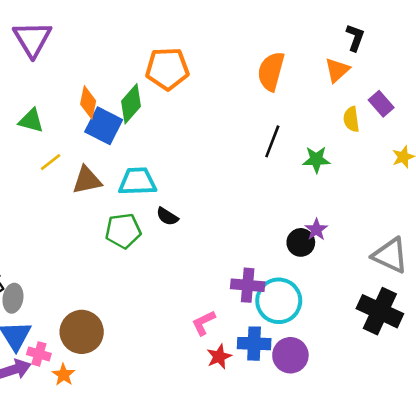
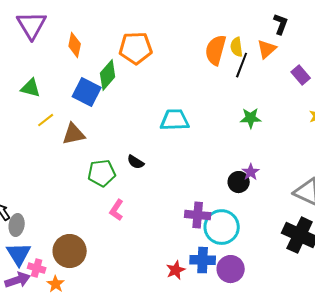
orange diamond: (88, 102) -> (75, 45), moved
yellow semicircle: (351, 119) -> (237, 47), moved
black line: (272, 141) -> (242, 65), moved
cyan trapezoid: (137, 182) -> (175, 120), moved
pink L-shape: (204, 323) -> (117, 210), moved, turned -30

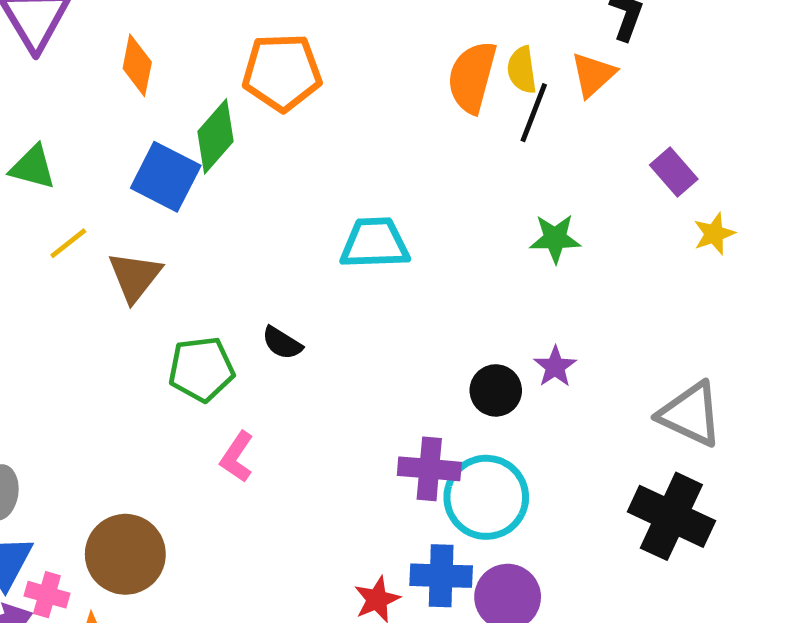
purple rectangle: (301, 75) -> (674, 172), moved
brown triangle: (74, 134) -> (135, 276), turned -40
black circle: (239, 182) -> (496, 390), moved

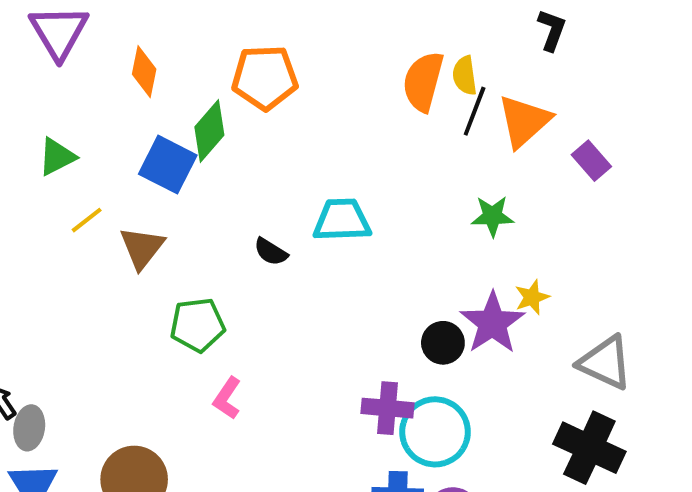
orange triangle: (593, 75) -> (524, 121), moved, size x1.4
green triangle: (33, 167) -> (57, 157), turned -42
yellow star: (714, 234) -> (532, 297), moved
black semicircle: (282, 343) -> (271, 252), moved
purple star: (555, 367) -> (492, 323), size x1.8

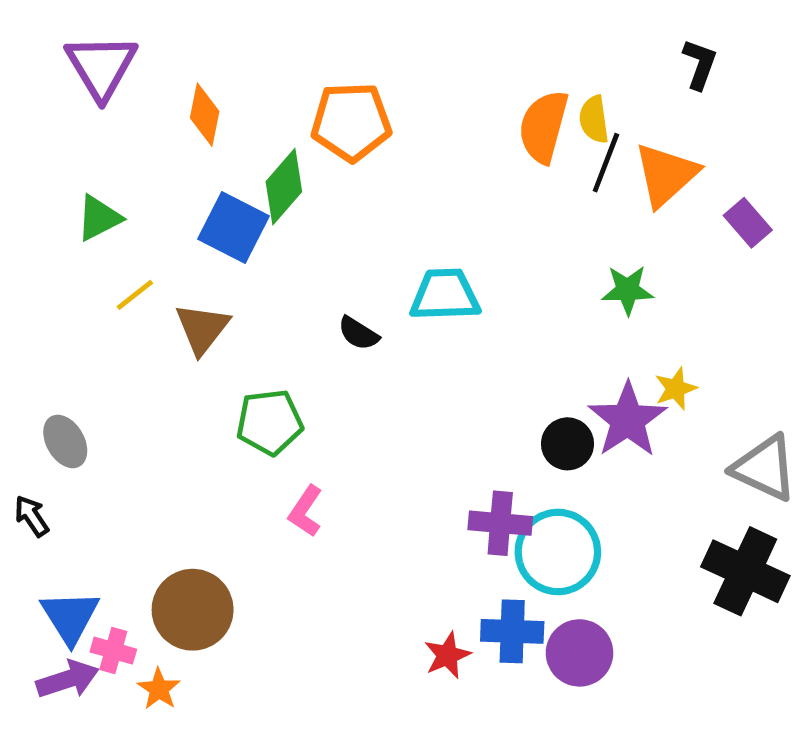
gray ellipse: (29, 428) -> (65, 441), moved, turned -39

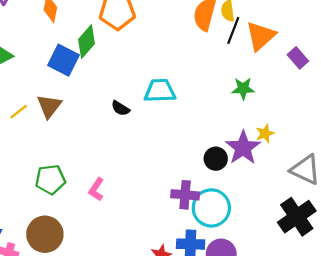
yellow line: (135, 295) -> (19, 112), moved
green pentagon: (270, 422) -> (50, 179), moved
black cross: (745, 571) -> (297, 217), turned 30

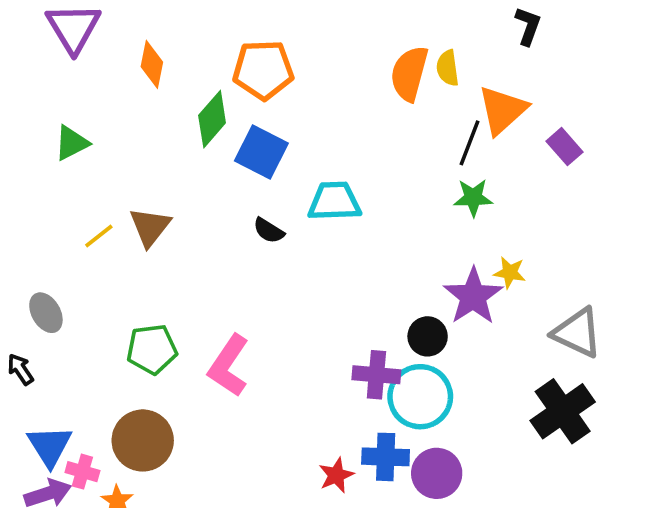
black line: (233, 31) -> (470, 143), moved
blue square: (63, 60) -> (261, 152), moved
yellow star: (265, 133) -> (510, 273), turned 30
black circle: (216, 159) -> (428, 336), moved
pink L-shape: (96, 189) -> (229, 366), size x1.6

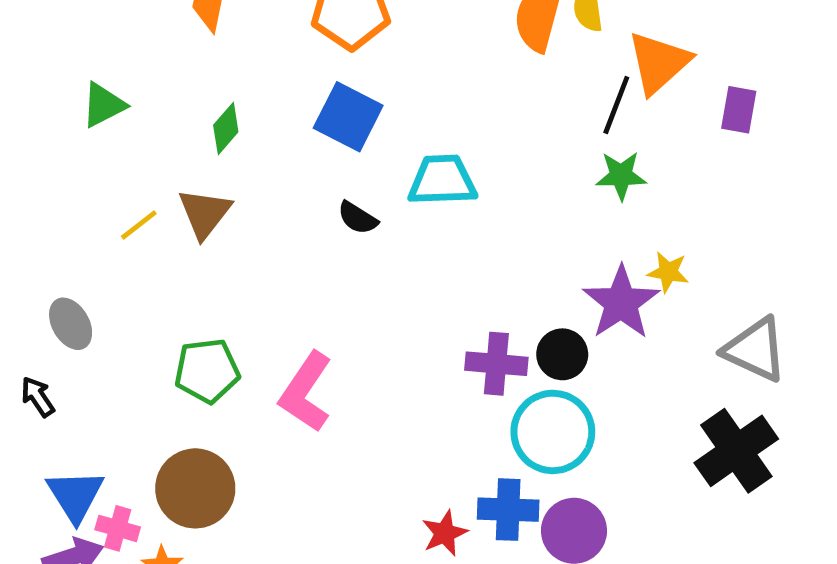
green diamond: (212, 119) -> (226, 129), moved, size x0.7
purple rectangle: (564, 147) -> (739, 110), turned 51
purple cross: (376, 375) -> (496, 364), moved

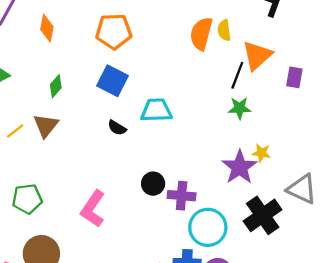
black circle: (562, 354) -> (153, 184), moved
green pentagon: (207, 371) -> (27, 199), moved
black cross: (736, 451) -> (263, 215), moved

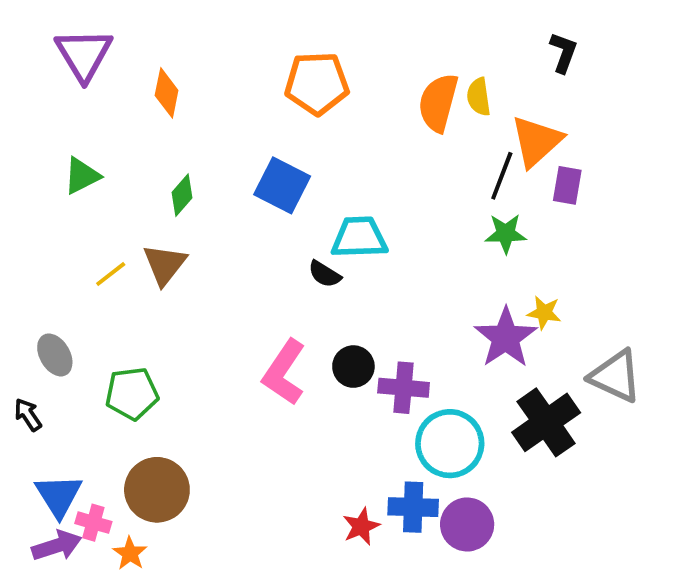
orange pentagon: (114, 31) -> (317, 83), moved
purple rectangle: (294, 77) -> (567, 185), moved
black semicircle: (117, 128) -> (325, 274), moved
pink L-shape: (93, 209) -> (284, 372), moved

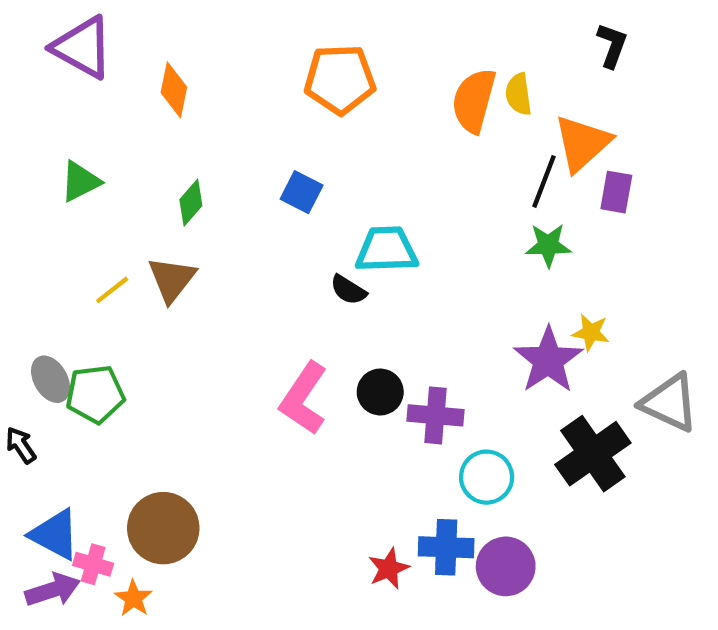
purple triangle: (84, 54) -> (82, 47), turned -30
blue square: (282, 185) -> (302, 192), size x0.7
green pentagon: (132, 393) -> (95, 394), moved
cyan circle: (450, 444) -> (487, 477), size x0.7
blue triangle: (59, 496) -> (55, 535), turned -30

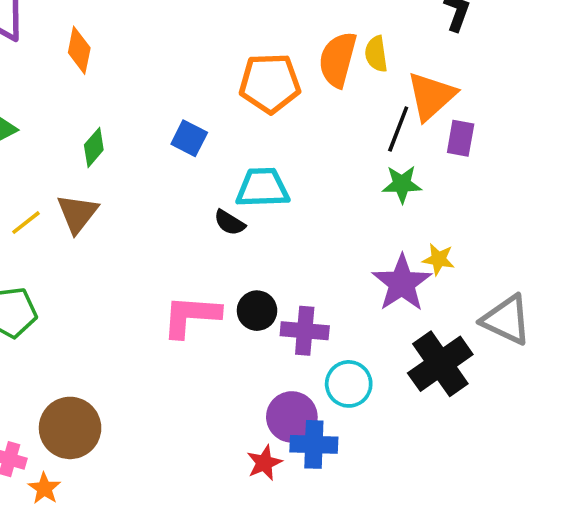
orange pentagon: (340, 79) -> (270, 83), moved
pink L-shape: (304, 398) -> (191, 316), turned 60
purple circle: (506, 566) -> (292, 417), moved

